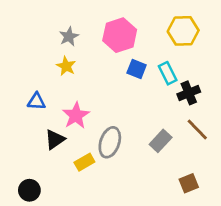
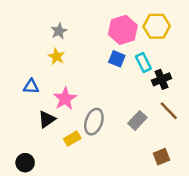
pink hexagon: (120, 35) -> (123, 30), moved

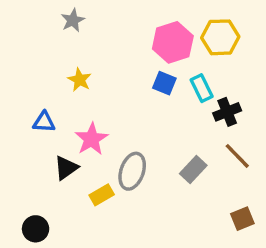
gray star: (59, 31) -> (73, 20), moved
brown square: (161, 157) -> (242, 219), moved

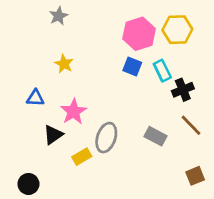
gray rectangle: (193, 170) -> (155, 136), turned 75

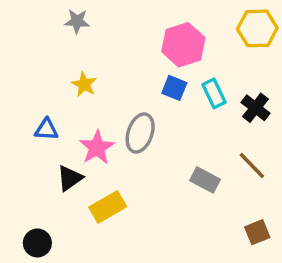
gray star: (59, 16) -> (77, 21), turned 30
yellow hexagon: (177, 30) -> (257, 28), moved
black cross: (183, 90) -> (255, 108), moved, turned -30
gray ellipse: (106, 138) -> (140, 133), moved
yellow rectangle: (82, 157) -> (108, 207), size x1.4

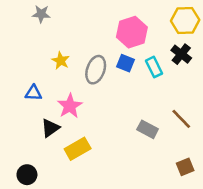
gray star: (77, 21) -> (41, 14), moved
black cross: (255, 108) -> (181, 54), moved
gray ellipse: (140, 133) -> (96, 70), moved

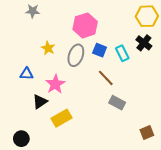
pink hexagon: (132, 32) -> (85, 25), moved
brown line: (181, 119) -> (106, 78), moved

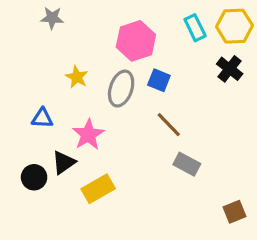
cyan rectangle: (122, 53) -> (195, 28), moved
black circle: (21, 139) -> (34, 177), moved

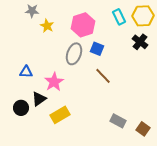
yellow star: (77, 77) -> (47, 26), moved
gray rectangle: (187, 164) -> (118, 121), moved
brown square: (234, 212) -> (143, 129), turned -32

